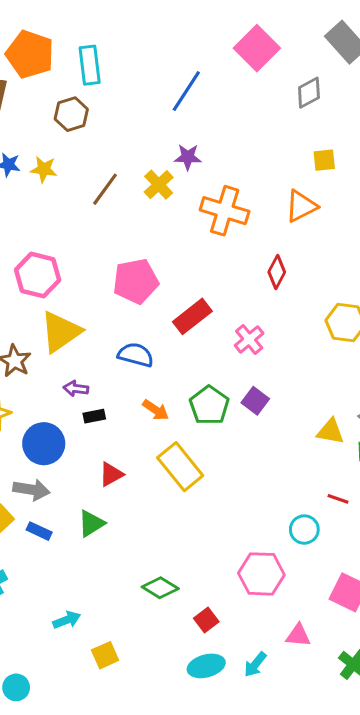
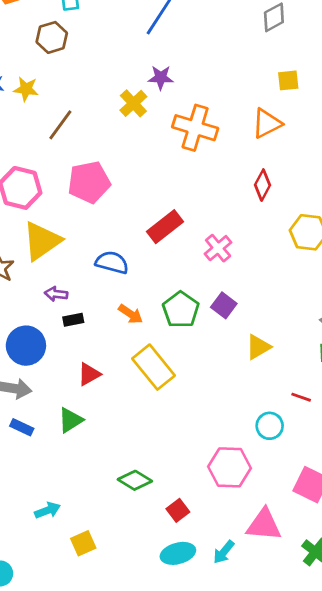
brown line: (105, 189) -> (60, 125), moved
red diamond: (277, 272) -> (262, 185), moved
pink pentagon: (136, 281) -> (89, 182), moved
yellow triangle: (330, 431) -> (258, 347), moved, turned -40
pink triangle: (298, 635) -> (264, 525), size x1.5

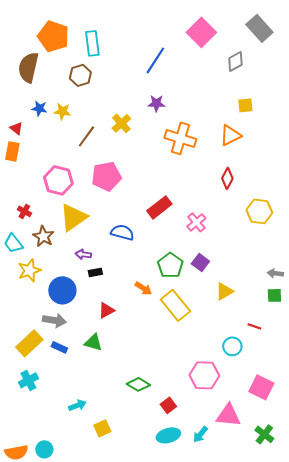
yellow cross: (133, 103) -> (121, 123), moved
orange arrow: (131, 314) -> (143, 288), moved
yellow rectangle: (154, 367) -> (175, 305), moved
green triangle: (70, 420) -> (93, 342), turned 48

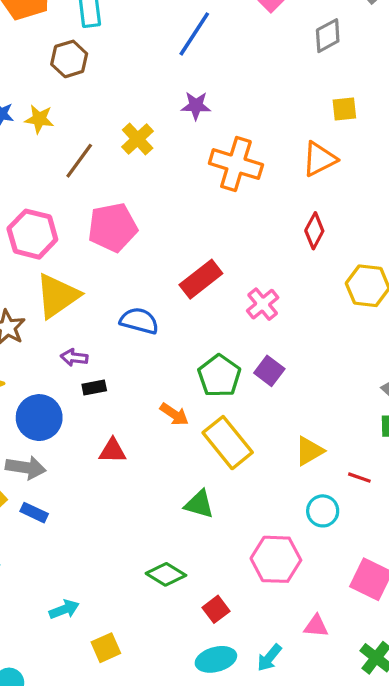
yellow triangle: (224, 291) -> (309, 451), moved
red triangle: (106, 310) -> (113, 451), turned 30
green triangle: (93, 342) -> (199, 504), moved
pink triangle: (228, 415) -> (316, 626), size x0.6

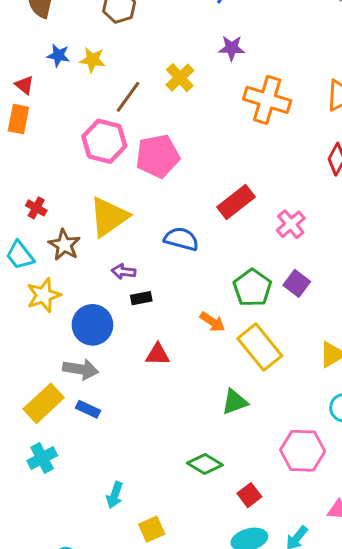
pink hexagon: (32, 234) -> (104, 141), moved
green triangle: (199, 504) -> (235, 402), turned -36
cyan arrow: (64, 609) -> (115, 495), turned 130

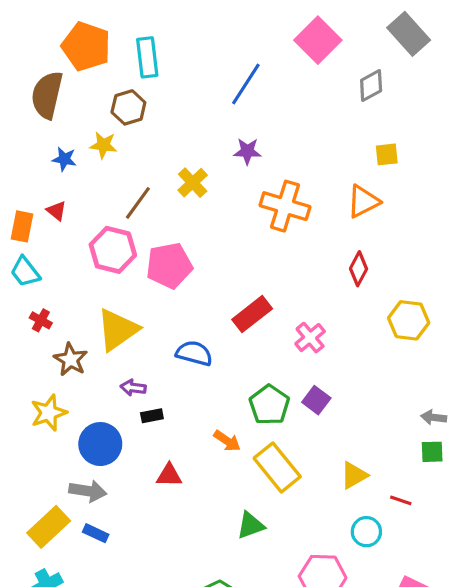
yellow star: (92, 60) -> (103, 145), moved
red triangle: (24, 85) -> (56, 211), moved
cyan trapezoid: (20, 255) -> (25, 272), moved

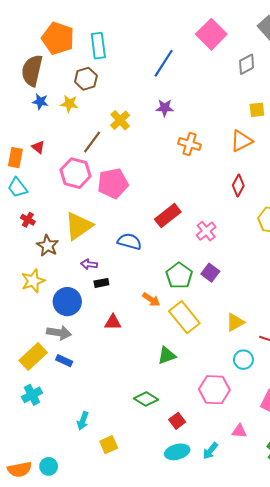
blue star: (64, 159) -> (40, 102), moved
yellow cross: (193, 183) -> (120, 120), moved
orange cross: (285, 206) -> (190, 144), size x0.7

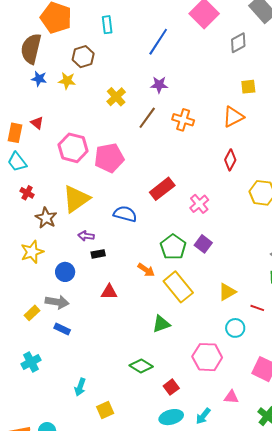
cyan rectangle: (98, 46) -> (107, 25), moved, size x0.7
brown line: (92, 142) -> (147, 118), moved
blue circle: (67, 302) -> (65, 272), size x0.7
yellow rectangle: (33, 357) -> (32, 313), moved, size x0.6

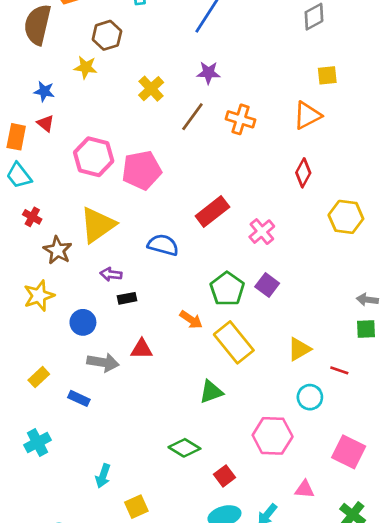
blue star: (39, 79) -> (44, 91), moved
gray arrow: (57, 302) -> (103, 362), moved

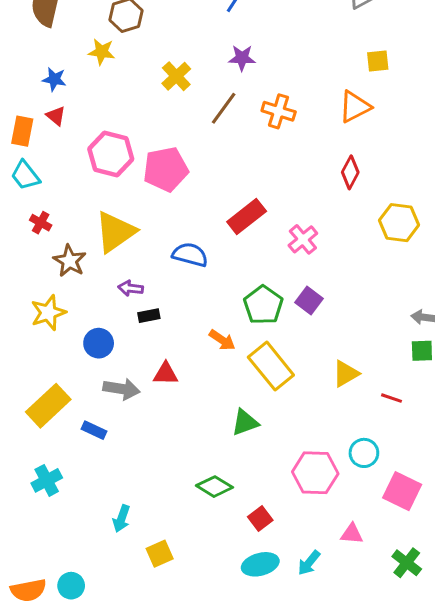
yellow rectangle: (39, 377) -> (48, 406), size x1.8
cyan circle: (310, 397) -> (364, 453), moved

